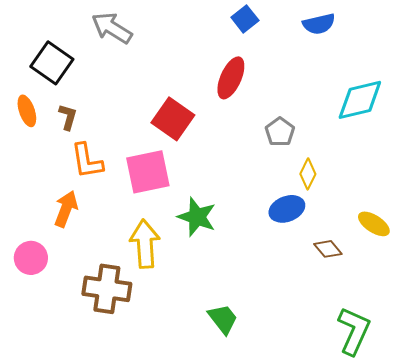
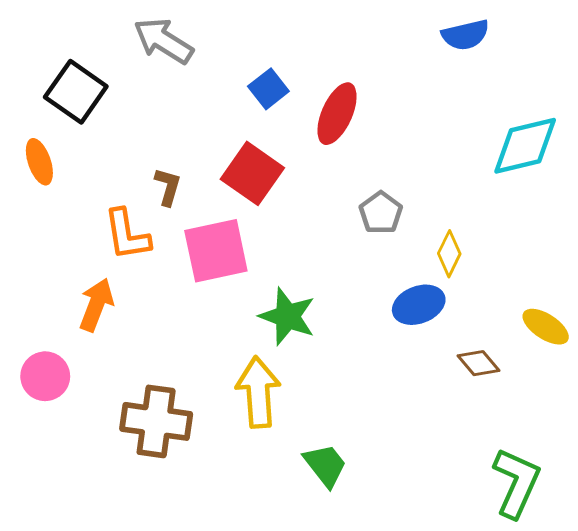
blue square: (245, 19) -> (268, 89), moved
brown L-shape: (68, 117) -> (168, 187), moved
gray pentagon: (280, 132) -> (381, 213), moved
yellow arrow: (145, 244) -> (258, 392), moved

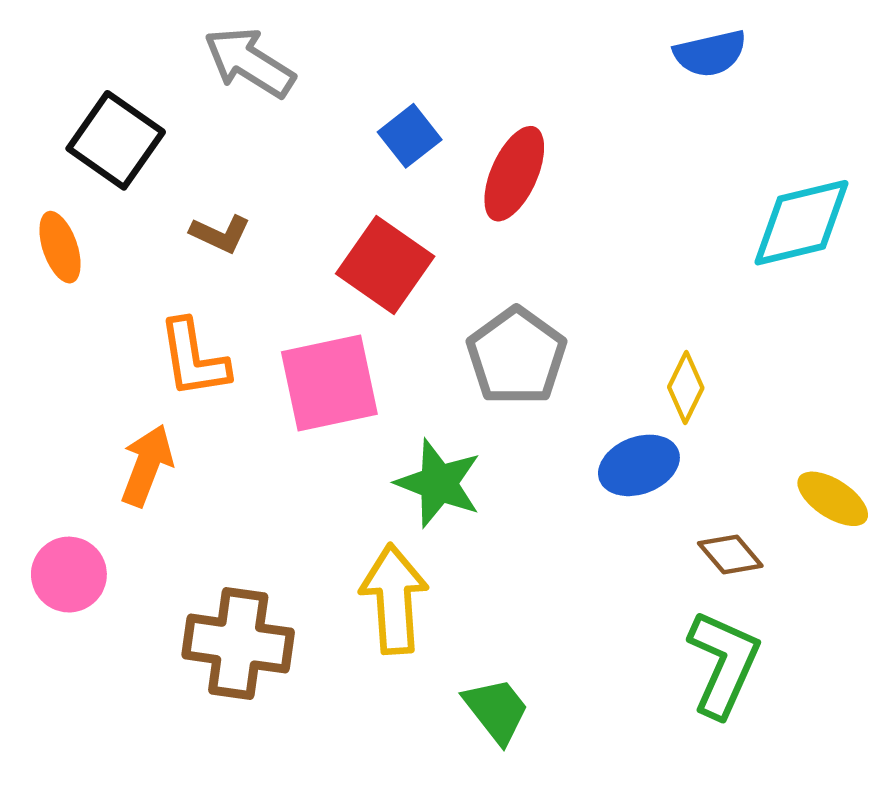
brown L-shape: (168, 187) -> (220, 234), moved, turned 99
gray pentagon: (381, 213) -> (516, 356), moved, size x1.5
green L-shape: (516, 483) -> (724, 664), moved

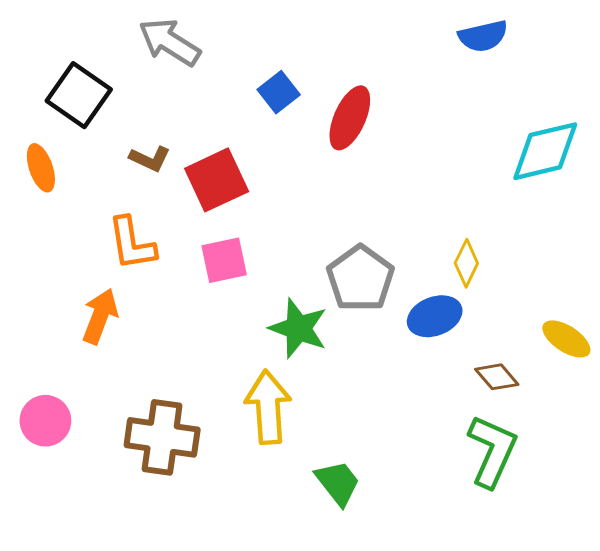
red square: (385, 265) -> (217, 180), moved, turned 30
gray pentagon: (516, 356) -> (360, 278), moved
pink square: (329, 383) -> (224, 260), size x0.7
pink circle: (69, 575) -> (45, 421), moved

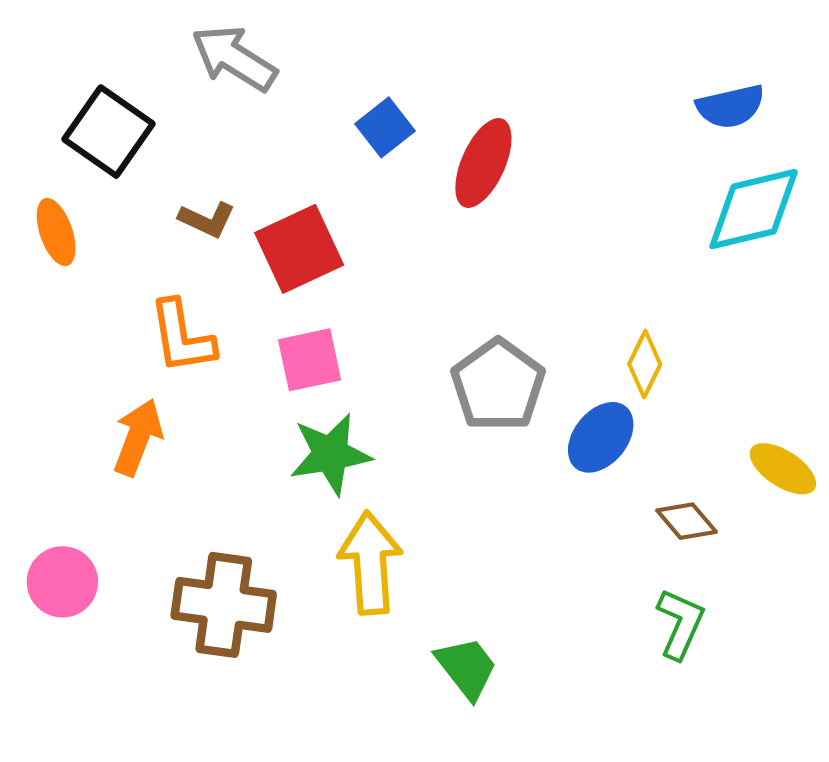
blue semicircle: (483, 36) -> (731, 106), moved
blue ellipse: (435, 316) -> (601, 437), turned -30
green star: (298, 328) -> (331, 454), moved, turned -30
green L-shape: (492, 451) -> (680, 624), size x0.7

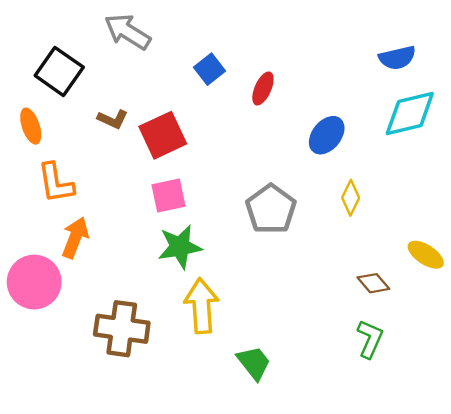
red ellipse: (483, 163) -> (263, 89), size x0.7
orange L-shape: (182, 337) -> (56, 183), moved
blue ellipse: (601, 437) -> (327, 135), moved
pink circle: (62, 582) -> (34, 282), moved, size x1.4

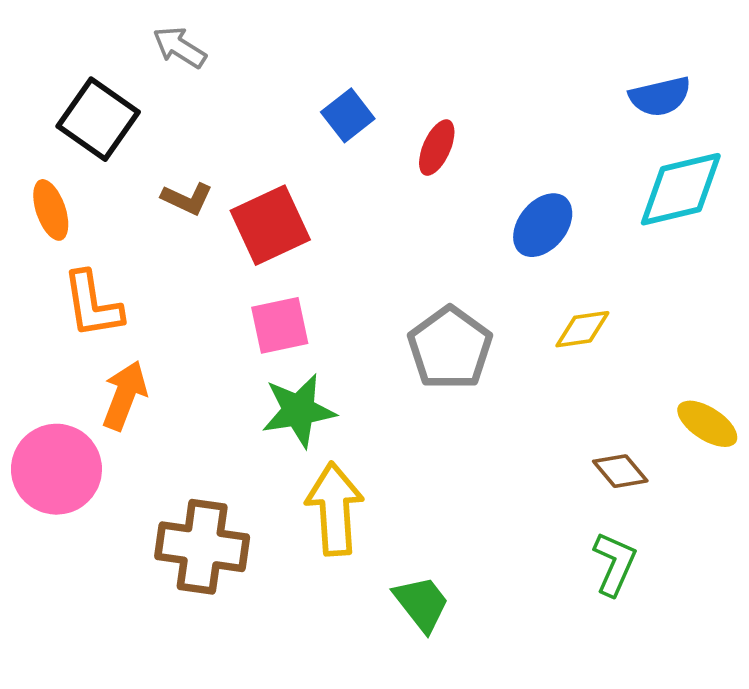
gray arrow: (127, 32) -> (179, 47), moved, size x0.7
yellow diamond: (351, 198) -> (582, 329), turned 56

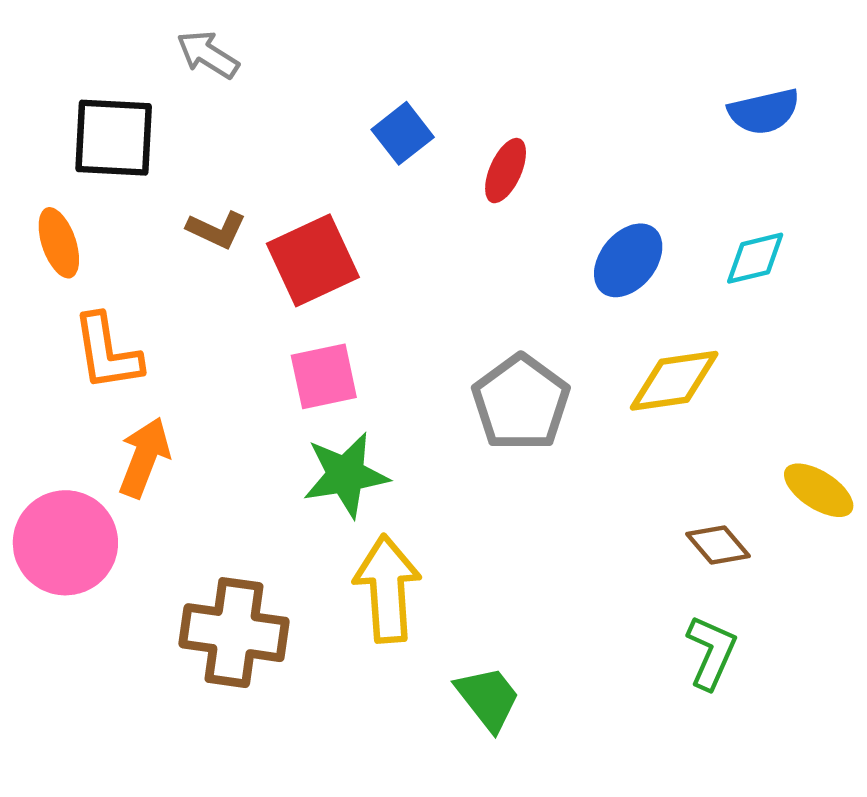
black square: (98, 119) -> (114, 138), turned -32
cyan diamond: (681, 189) -> (755, 258), moved, size x0.6
yellow diamond: (582, 329) -> (674, 381), size x1.4

